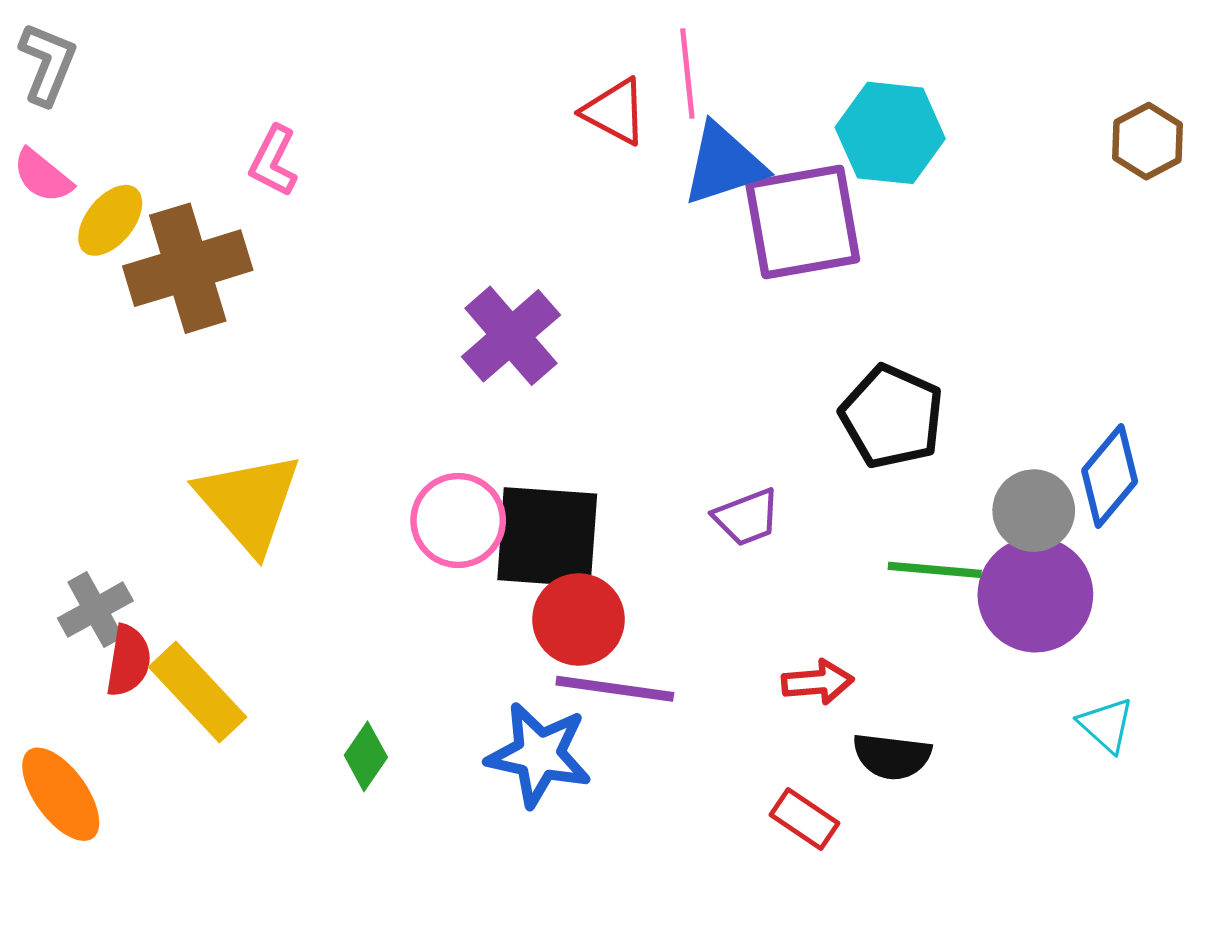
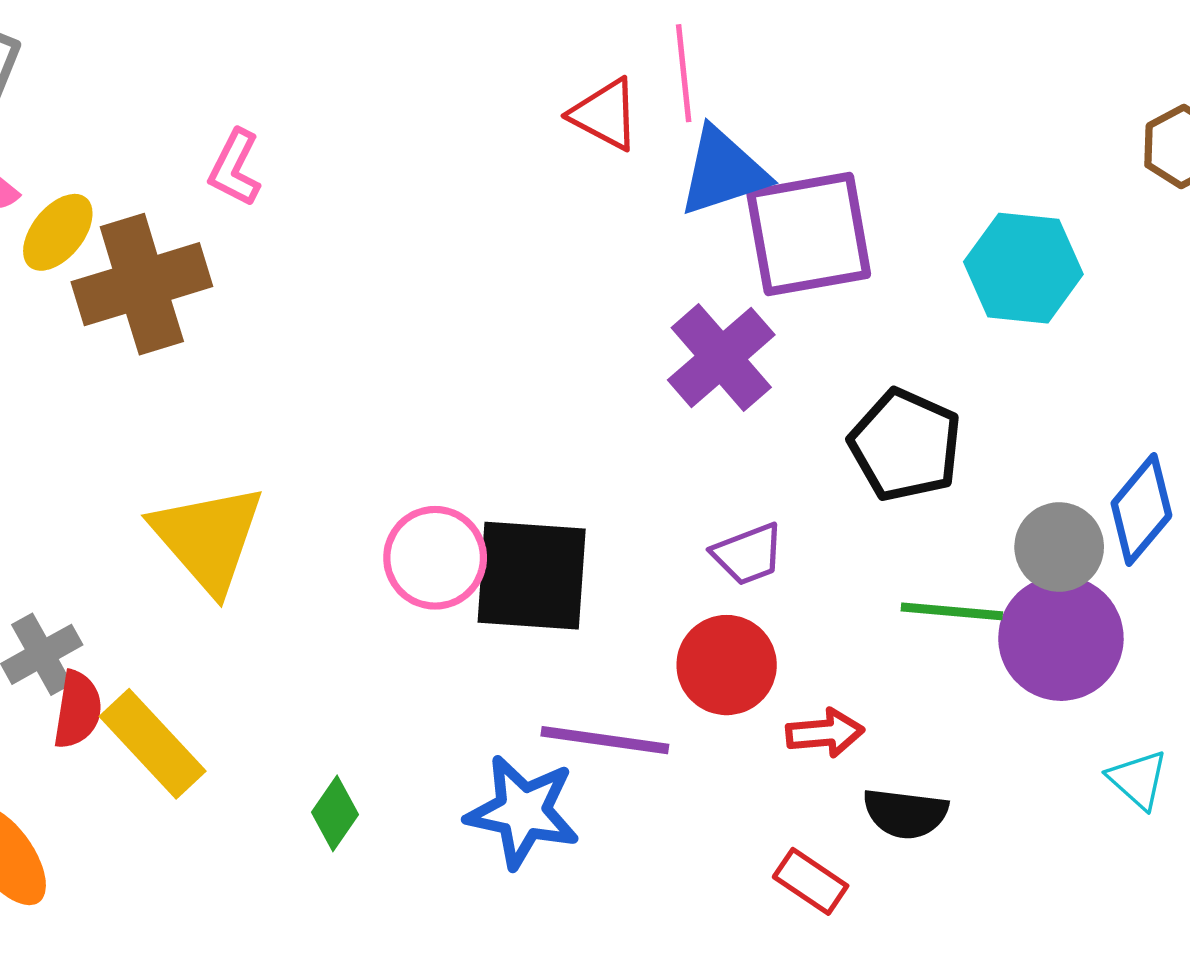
cyan hexagon: (890, 133) -> (1023, 268), moved
purple cross: (511, 336) -> (721, 357), moved
red circle: (579, 619) -> (727, 665), moved

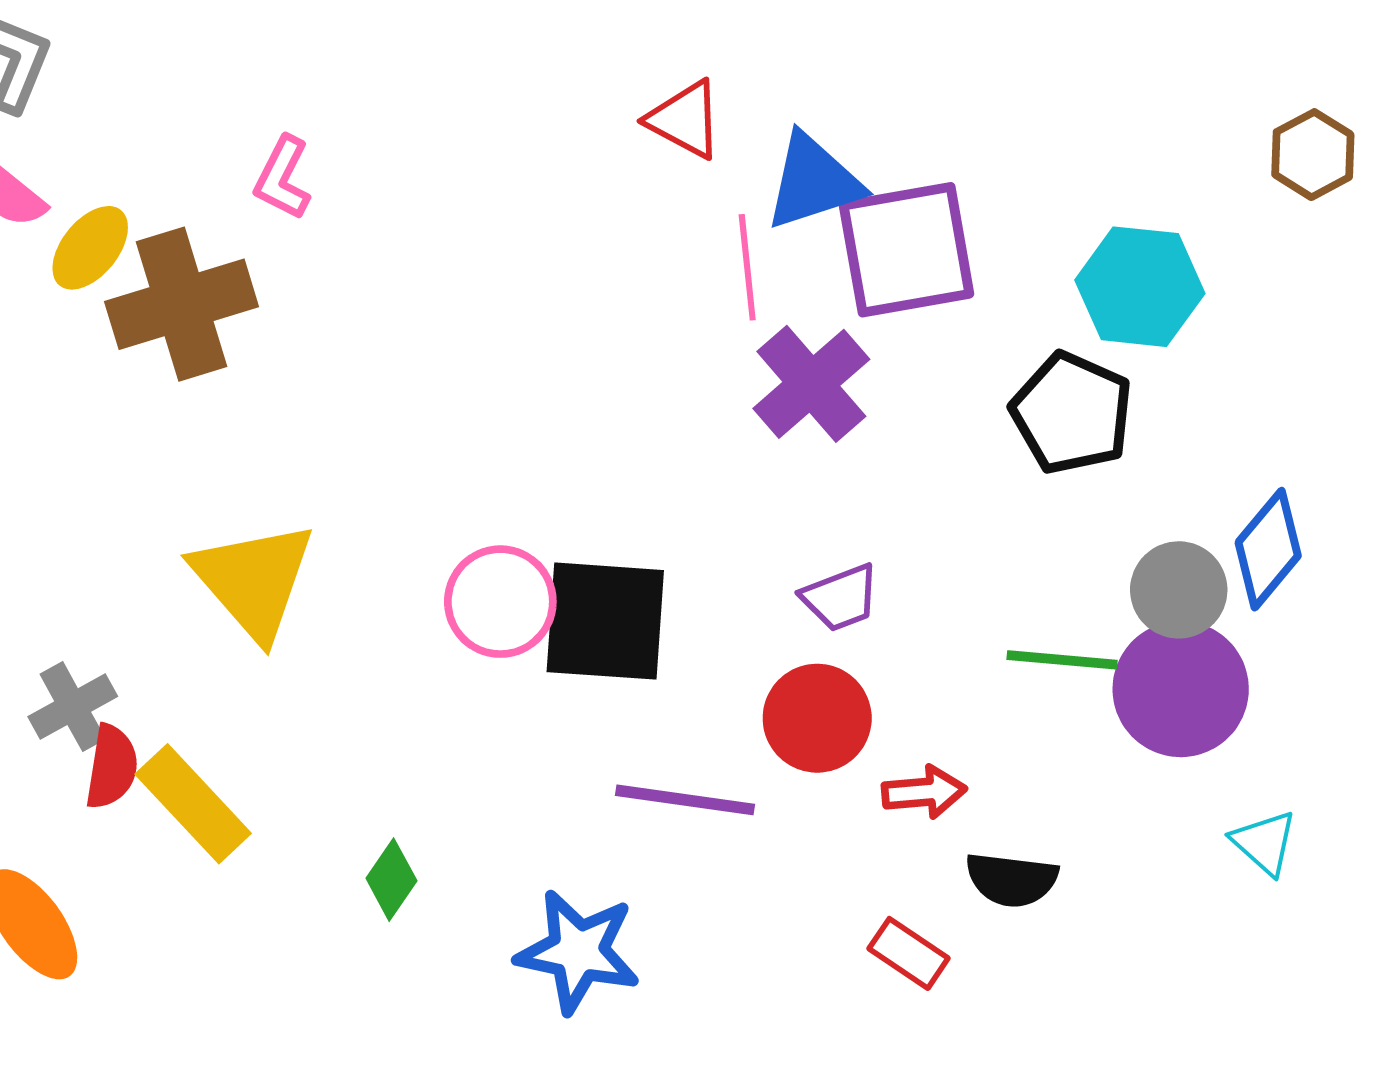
pink line: (684, 73) -> (747, 267), moved
black pentagon: (905, 445) -> (1072, 413), moved
blue star: (523, 812) -> (578, 951), moved

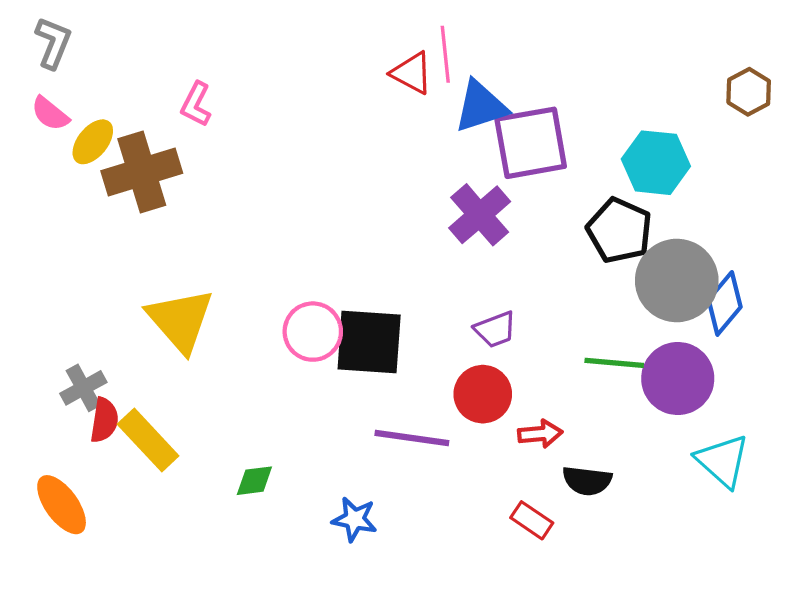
pink line: (747, 267) -> (445, 54), moved
gray circle: (1179, 590) -> (677, 280), moved, size x1.6
cyan triangle: (1264, 843) -> (723, 461), size x1.5
green diamond: (391, 880) -> (254, 481), turned 48
blue star: (578, 951) -> (355, 519), size x0.7

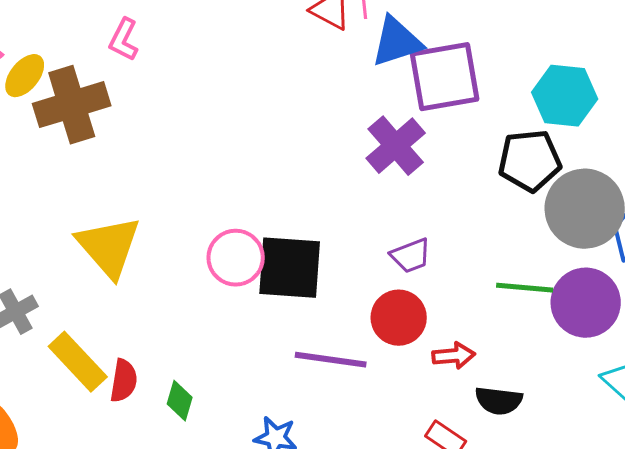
black pentagon: (619, 230) -> (530, 161), turned -30
red semicircle: (104, 420) -> (124, 381), moved
green diamond: (254, 481) -> (180, 401), turned -66

